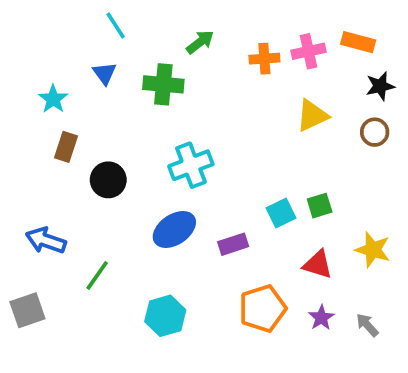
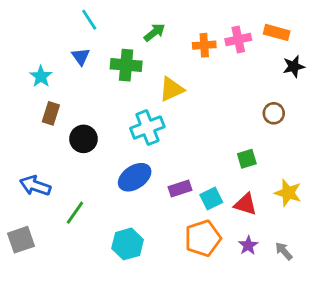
yellow triangle: (312, 116) -> (172, 89), moved
brown circle: (375, 132) -> (274, 113), moved
cyan square: (281, 213) -> (211, 199), moved

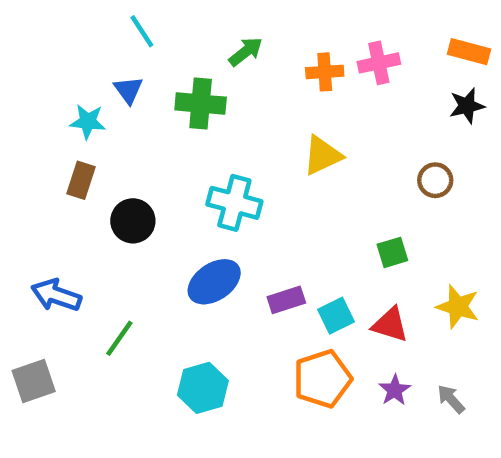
orange rectangle: (277, 32) -> (469, 52), moved
cyan star: (41, 76) -> (88, 122), moved, turned -30
yellow triangle: (172, 89) -> (322, 155), moved
cyan cross: (147, 128) -> (234, 203), turned 36

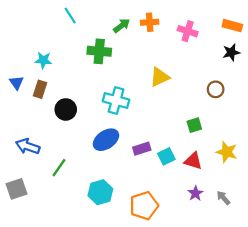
pink cross: (379, 63) -> (188, 31), turned 30
orange cross: (325, 72) -> (150, 22), moved
blue triangle: (128, 90) -> (16, 83), moved
orange pentagon: (322, 379) -> (144, 206), moved

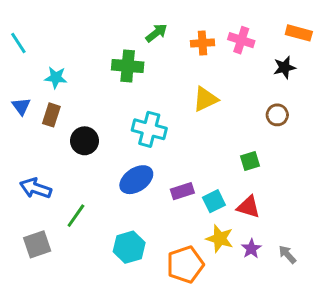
cyan line: (70, 16) -> (18, 43), moved
orange cross: (150, 22) -> (202, 43), moved
black star: (231, 52) -> (284, 67), moved
yellow star: (227, 152) -> (220, 239), moved
gray square: (16, 189) -> (37, 244), moved

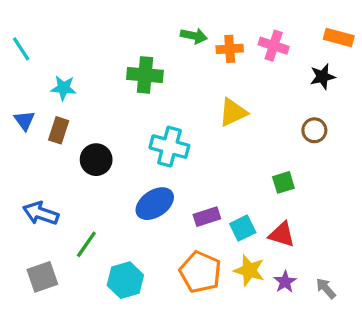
green arrow: (156, 33) -> (194, 36), moved, turned 50
cyan hexagon: (129, 247) -> (125, 280), moved
orange pentagon: (185, 265) -> (200, 272), moved, turned -30

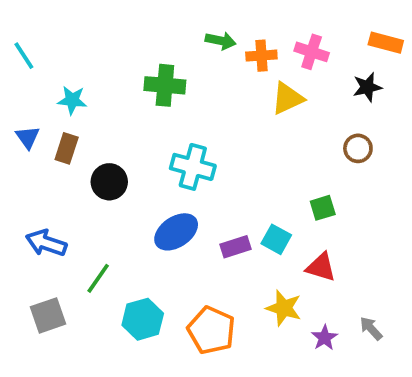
yellow triangle: (233, 112) -> (287, 98), moved
cyan square: (243, 228) -> (276, 239), moved, turned -35
orange pentagon: (200, 272) -> (211, 330), moved
purple star: (285, 282) -> (325, 338), moved

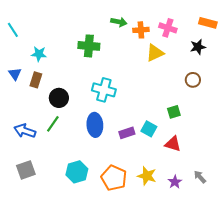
blue ellipse: (176, 232) -> (95, 125), turned -60
green line: (98, 278) -> (53, 124), moved
yellow star: (284, 308) -> (147, 176), moved

